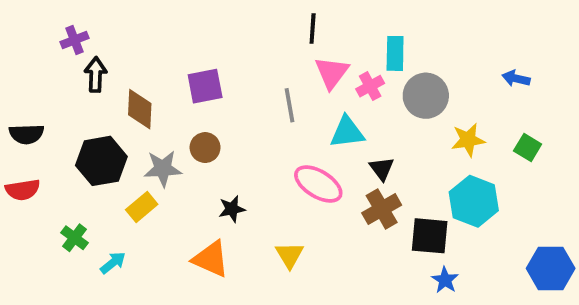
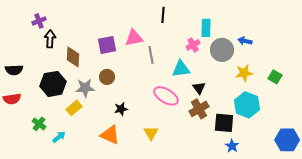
pink triangle: (332, 73) -> (134, 38), moved, turned 42
blue arrow: (516, 78) -> (245, 41), moved

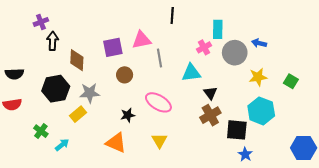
brown circle: (107, 77) -> (125, 75), moved
pink ellipse: (166, 96) -> (158, 102), moved

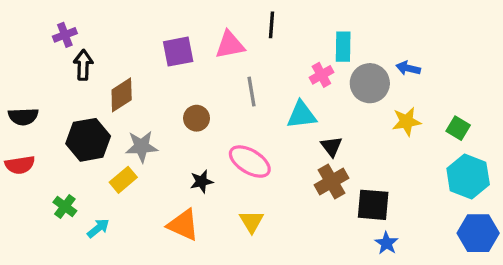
pink triangle: (141, 40) -> (230, 45), moved
purple square: (113, 47) -> (178, 52), moved
brown diamond: (77, 60) -> (122, 95), turned 55
cyan hexagon: (261, 111) -> (468, 177), moved

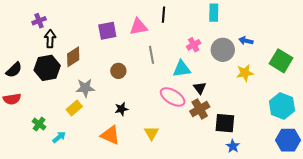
cyan rectangle: (343, 47) -> (214, 13), moved
black semicircle: (23, 117) -> (14, 70), turned -42
green square: (458, 128) -> (281, 61), moved, size x1.6
black hexagon: (88, 140) -> (47, 68), moved
pink ellipse: (250, 162) -> (173, 97), moved

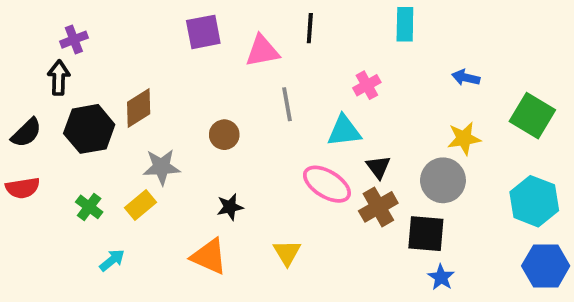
purple square: (107, 31) -> (203, 32), moved
black arrow: (50, 39) -> (59, 78), moved
gray circle: (223, 50) -> (443, 180), moved
green cross: (39, 124) -> (89, 207), moved

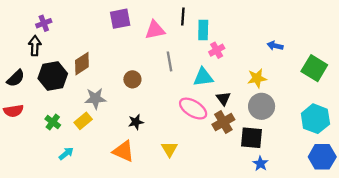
cyan rectangle: (405, 24) -> (203, 30), moved
yellow star: (464, 138) -> (257, 78), moved

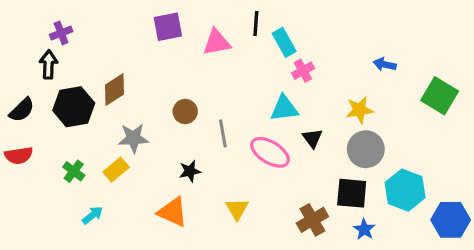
cyan rectangle: (203, 30) -> (284, 42), turned -30
gray line: (170, 61) -> (223, 133), moved
cyan hexagon: (315, 119) -> (405, 190), moved
brown cross: (223, 122) -> (312, 220), moved

